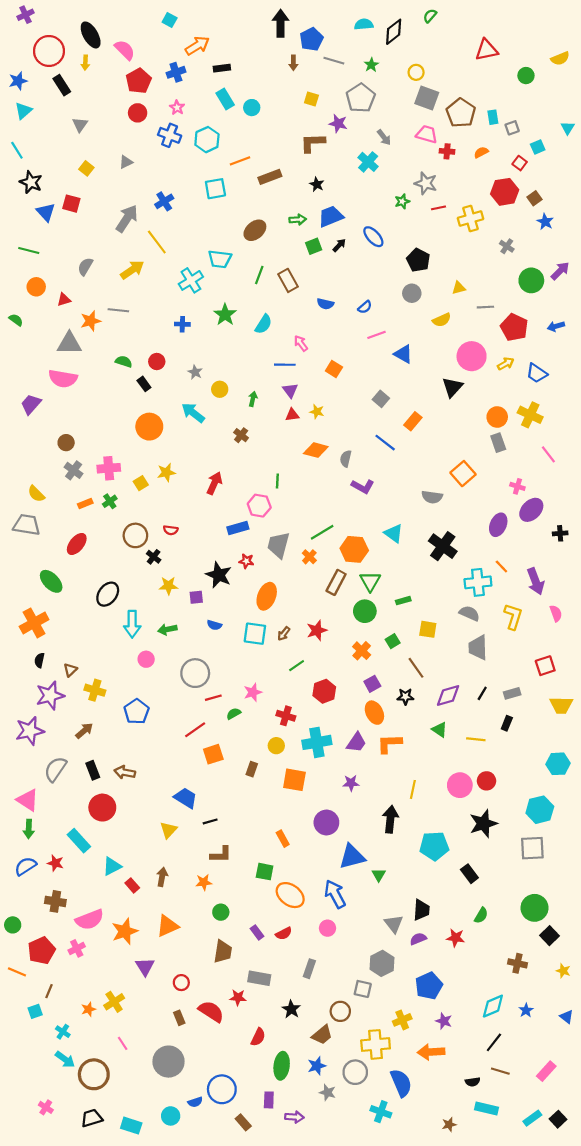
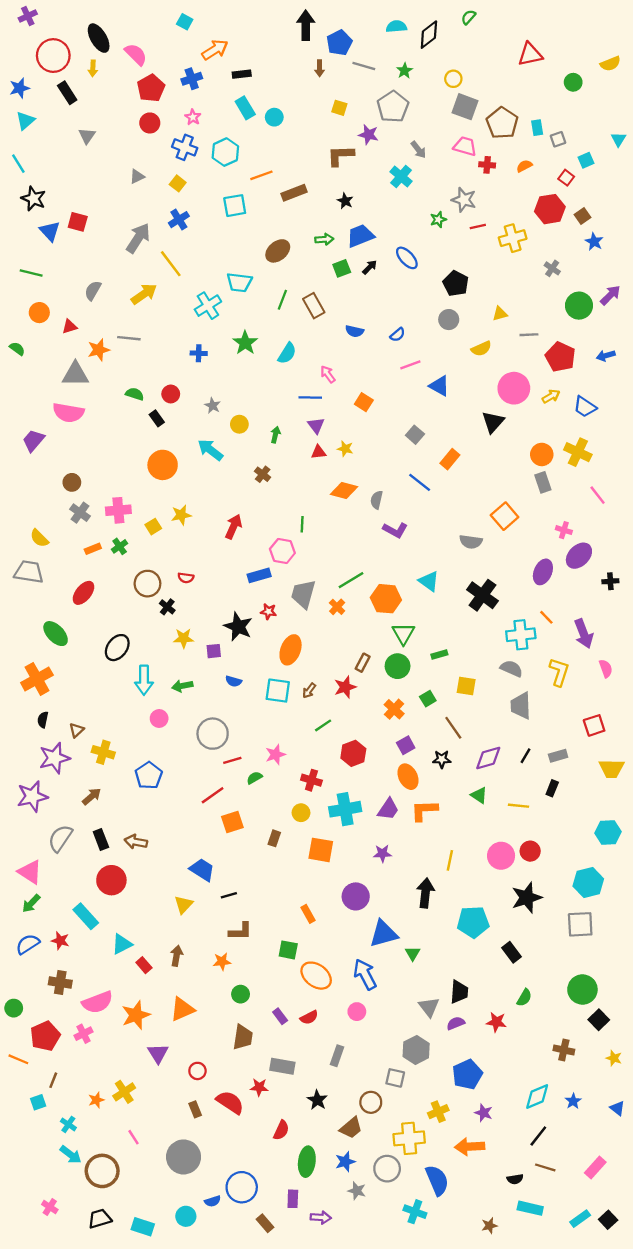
yellow square: (86, 168) -> (178, 183), moved
brown rectangle: (336, 582) -> (363, 663), moved, size x0.7
green arrow: (29, 829) -> (31, 903), turned 42

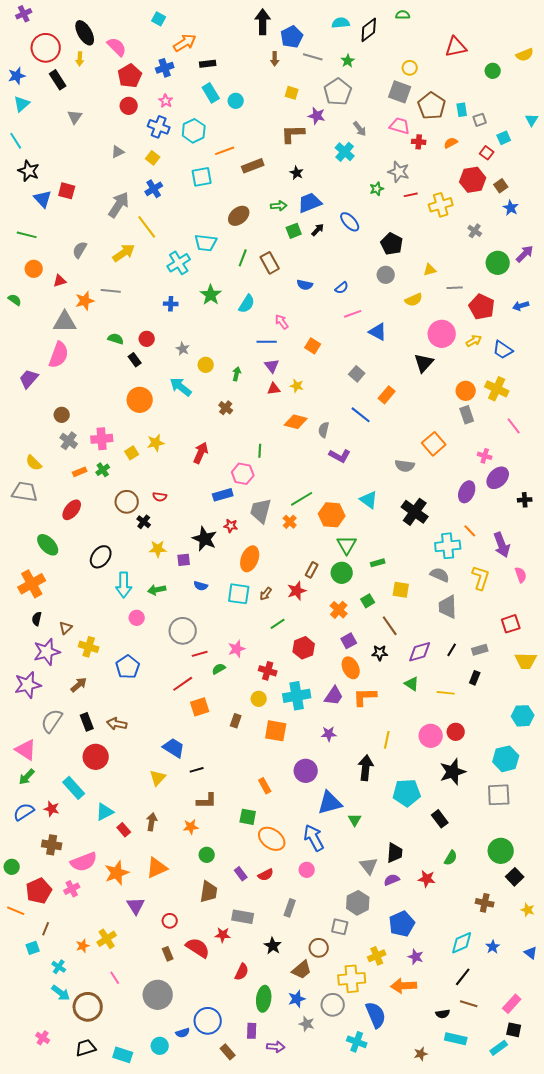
green semicircle: (468, 17) -> (403, 15), turned 48
yellow circle: (453, 79) -> (410, 68), moved
pink semicircle: (68, 413) -> (59, 355), turned -80
black square: (608, 1220) -> (514, 1030), moved, turned -35

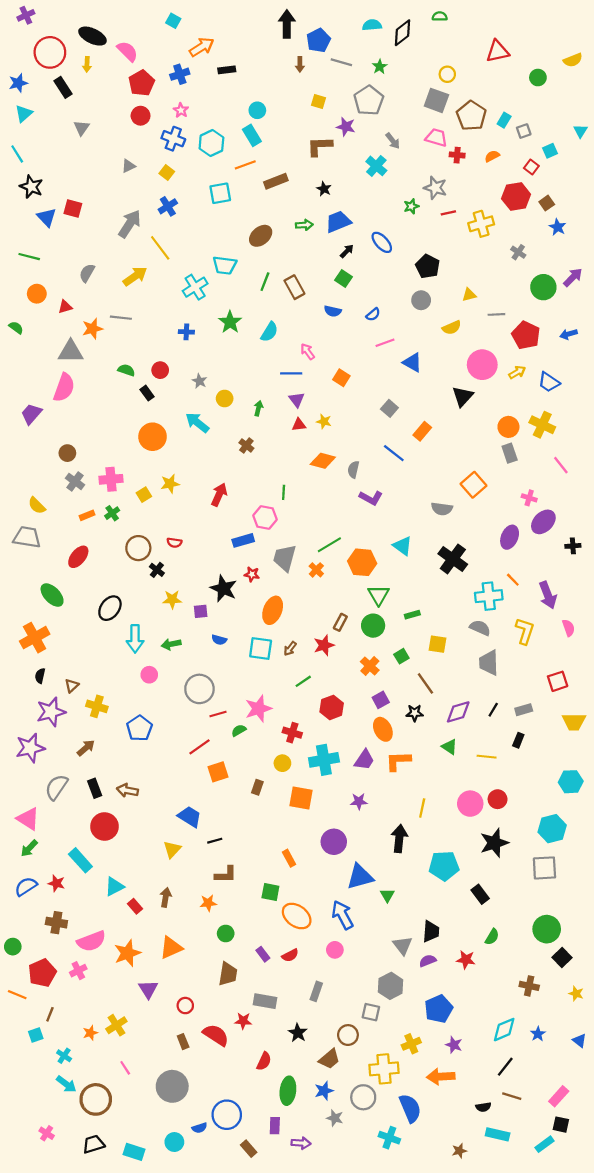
black ellipse: (85, 33) -> (92, 36), turned -35
cyan rectangle: (211, 93) -> (252, 135), moved
cyan rectangle: (462, 110) -> (504, 120), turned 40
green square: (294, 231) -> (344, 278), moved, turned -35
pink star: (237, 649) -> (258, 709), size x1.4

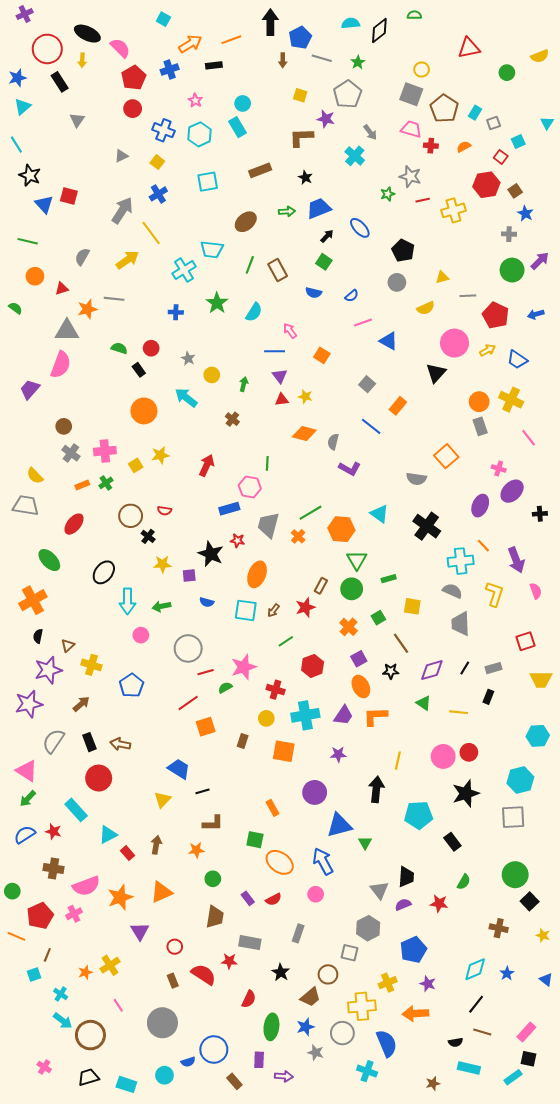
pink star: (181, 110) -> (195, 100), moved
orange line: (245, 165) -> (231, 40), moved
gray cross: (518, 252) -> (509, 234), moved, turned -32

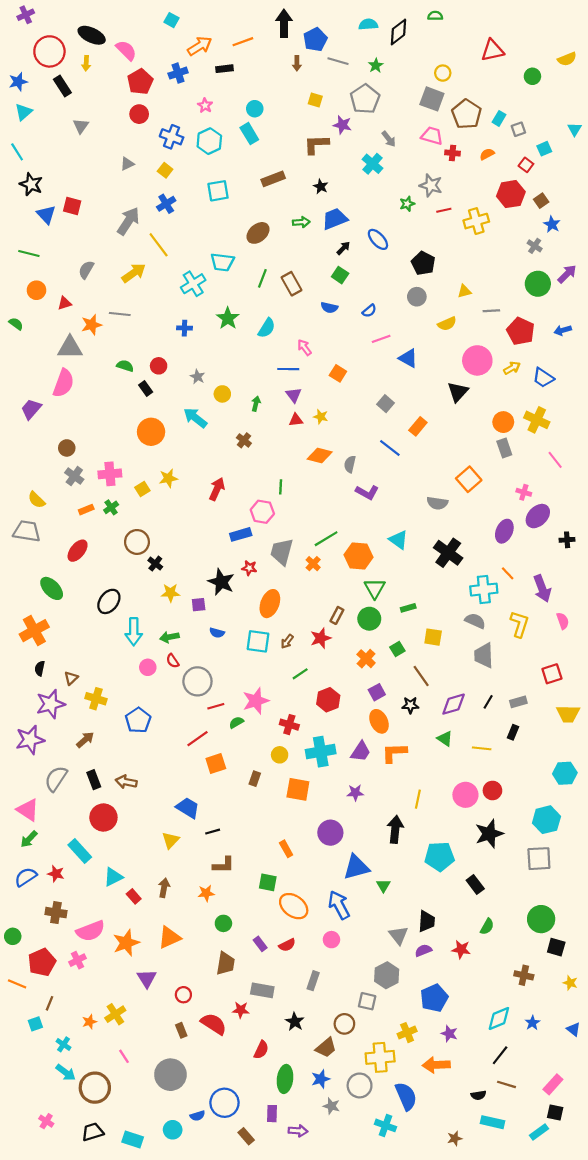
gray cross: (509, 234) -> (535, 246), turned 32
red semicircle: (164, 511) -> (173, 661), moved, turned 48
black square: (530, 901) -> (556, 947), turned -30

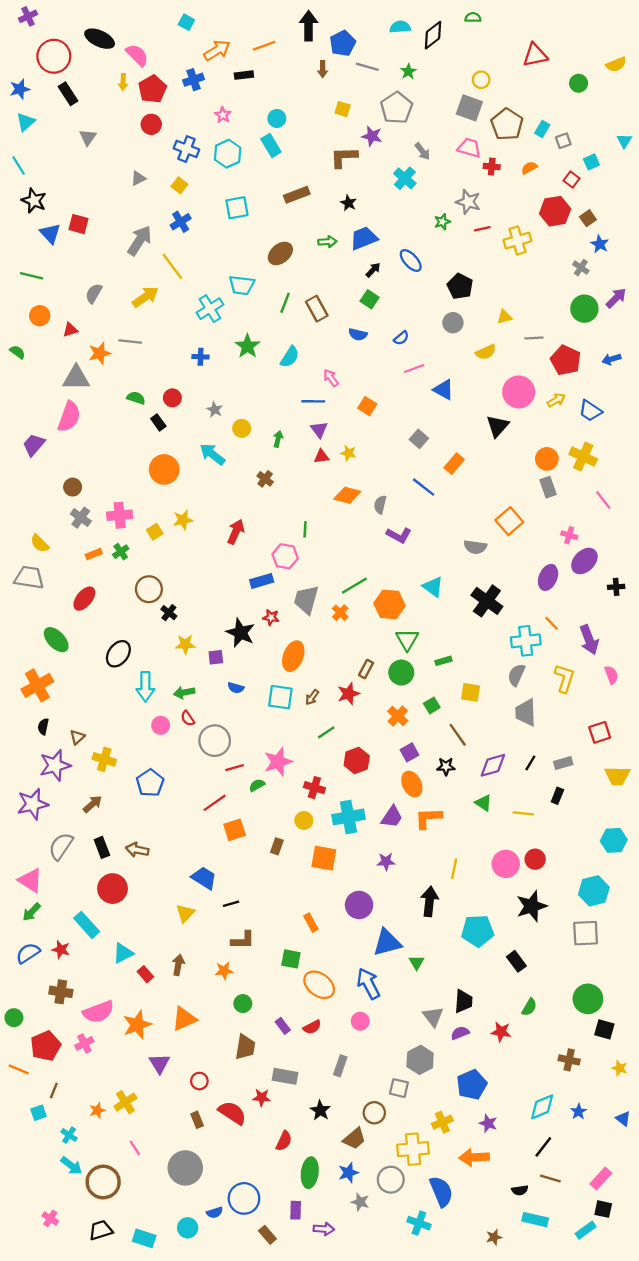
yellow arrow: (86, 63) -> (123, 82), moved
gray semicircle: (475, 621) -> (516, 675), turned -90

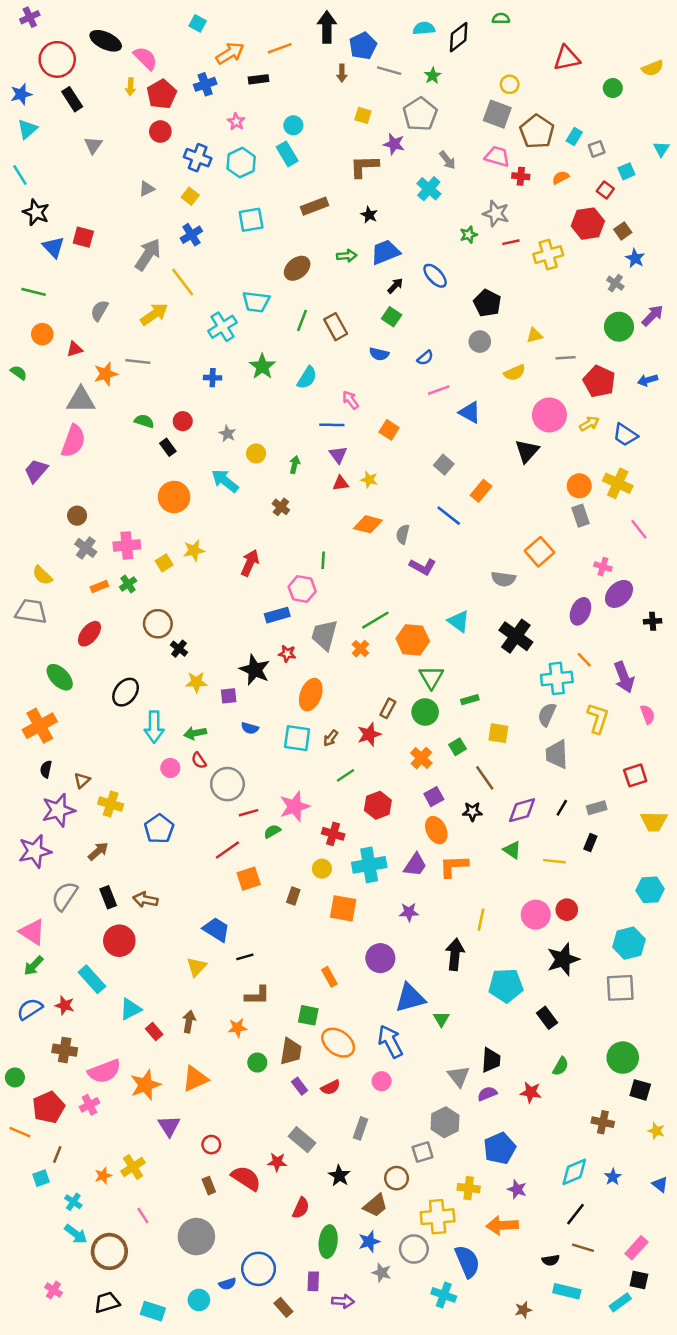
brown trapezoid: (245, 1047) -> (291, 1051), moved
gray rectangle: (285, 1076) -> (302, 1140), turned 30
gray square: (399, 1088) -> (423, 1152), turned -30
yellow cross: (442, 1122) -> (469, 1188), turned 30

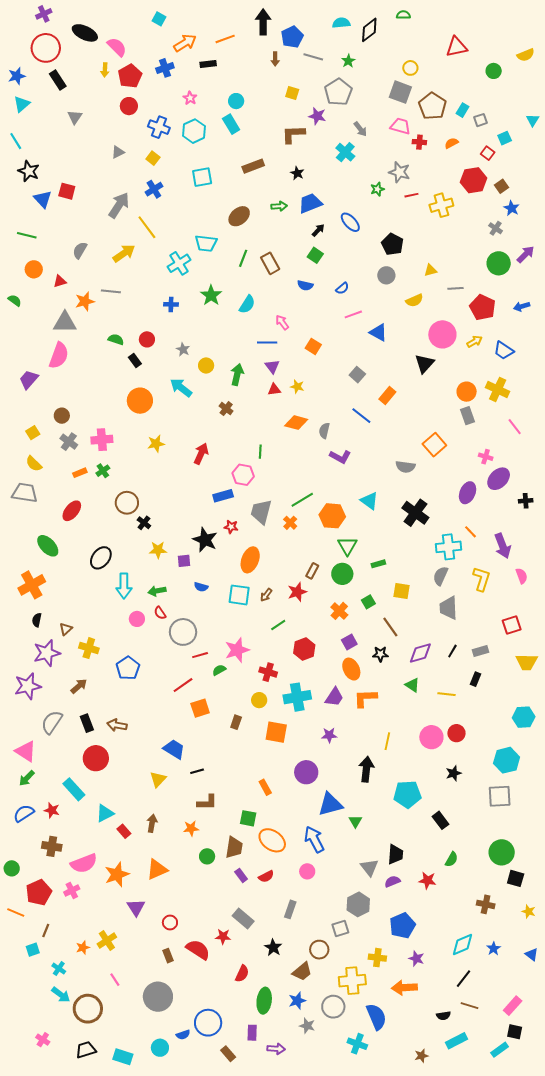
purple cross: (30, 17) -> (44, 14), moved
green arrow: (295, 465) -> (237, 375), size x1.5
yellow square: (164, 563) -> (33, 433), moved
black star: (563, 959) -> (453, 773), size x0.6
cyan rectangle: (567, 1291) -> (457, 1041), turned -40

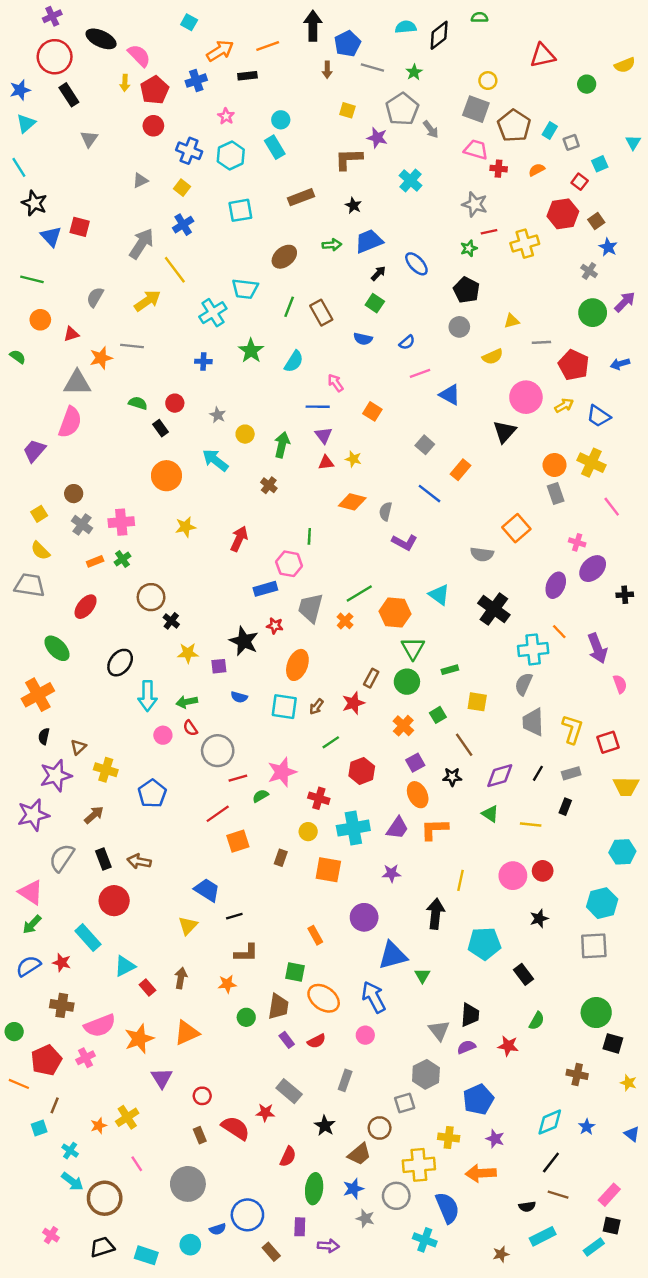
gray arrow: (360, 129) -> (431, 129), moved
green star: (377, 189) -> (469, 248), moved
yellow L-shape: (482, 579) -> (572, 729), moved

